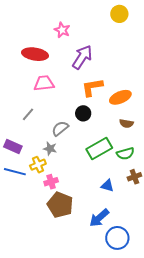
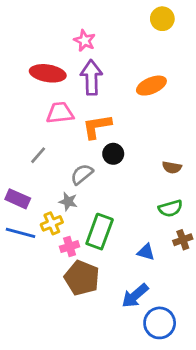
purple arrow: (82, 57) -> (91, 77), moved, turned -35
orange L-shape: (92, 87) -> (97, 126), moved
orange ellipse: (120, 97) -> (151, 86), moved
green rectangle: (99, 149) -> (100, 232), moved, turned -40

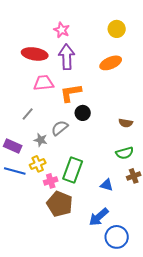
yellow circle: (162, 19) -> (117, 29), moved
gray star: (68, 202) -> (41, 140), moved

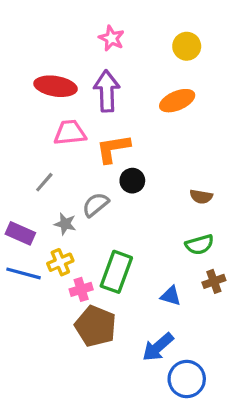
pink star: (62, 30) -> (112, 38), moved

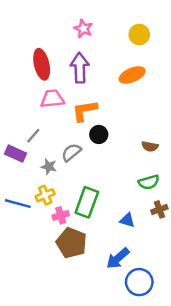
red ellipse: (56, 86) -> (42, 64), turned 68
purple rectangle: (20, 233) -> (15, 154), moved

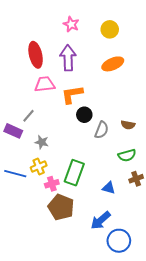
yellow circle: (139, 35) -> (110, 29), moved
gray semicircle: (71, 152) -> (102, 130), moved, turned 150

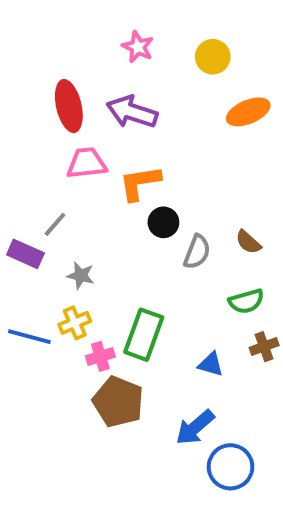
purple arrow: (68, 58) -> (132, 112), turned -70
orange ellipse: (113, 64) -> (248, 112), moved
brown semicircle: (128, 125) -> (248, 242), turned 32

